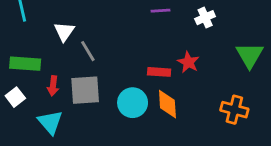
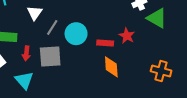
gray line: (88, 51) -> (52, 27), turned 63
green triangle: (250, 55) -> (157, 18), moved, turned -30
cyan circle: (133, 103) -> (76, 34), moved

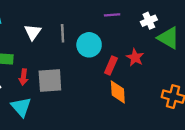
gray line: (52, 27) -> (63, 33), moved, turned -35
cyan circle: (76, 34) -> (89, 45), moved
red rectangle: (105, 43) -> (111, 66), turned -70

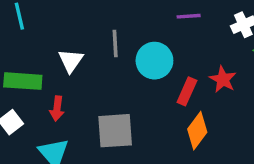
white triangle: (33, 32) -> (71, 61), moved
gray square: (50, 80) -> (115, 131), moved
orange diamond: (118, 92) -> (197, 131), turned 40

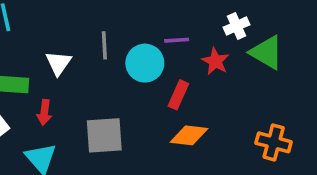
purple line: (189, 16) -> (177, 40), moved
red star: (223, 79) -> (215, 61), moved
orange diamond: (197, 131) -> (189, 135), turned 60

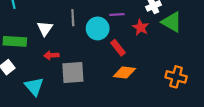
red rectangle: (178, 95) -> (118, 48), turned -63
red arrow: (44, 112) -> (51, 55), moved, turned 80

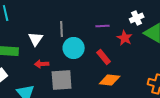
cyan circle: (98, 28) -> (74, 48), moved

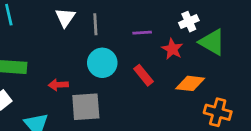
gray line: (62, 29) -> (95, 24), moved
white triangle: (36, 39) -> (65, 17), moved
orange diamond: (110, 80) -> (190, 83), moved

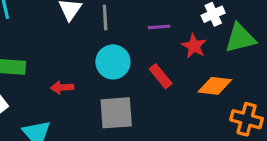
green triangle: (212, 42) -> (240, 38), turned -44
gray square: (86, 107) -> (116, 113), moved

